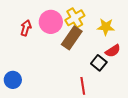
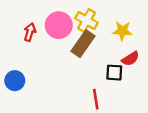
yellow cross: (75, 18) -> (86, 20), turned -30
black square: (99, 63) -> (114, 73), turned -35
blue circle: (13, 80) -> (15, 81), moved

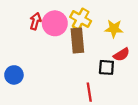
red arrow: (30, 32) -> (35, 21), moved
brown rectangle: (83, 44) -> (77, 41), turned -40

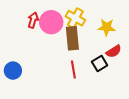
black square: (106, 67) -> (100, 63), turned -35
red line: (89, 92) -> (73, 70), moved

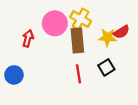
red arrow: (33, 20) -> (28, 38), moved
yellow star: (107, 27) -> (107, 37), moved
red semicircle: (114, 51) -> (121, 32), moved

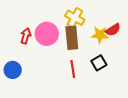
pink circle: (55, 23) -> (47, 34), moved

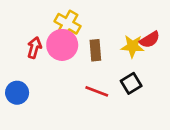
yellow cross: (75, 18) -> (67, 24), moved
brown rectangle: (72, 38) -> (95, 50), size x0.7
red line: (73, 69) -> (97, 91), turned -60

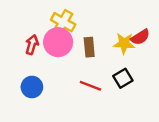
blue circle: (17, 93) -> (32, 87), moved

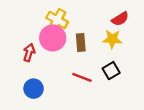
red semicircle: (140, 37) -> (120, 19), moved
red arrow: (32, 45) -> (29, 53), moved
blue circle: (32, 87) -> (34, 89), moved

